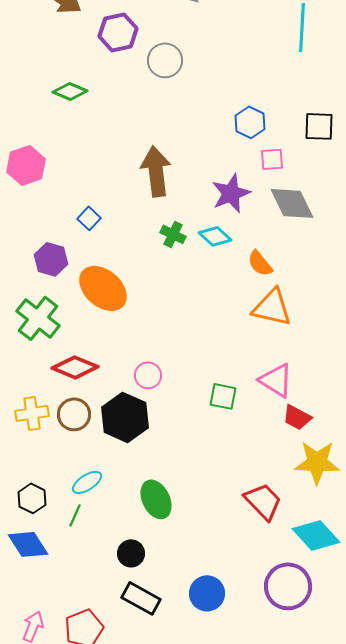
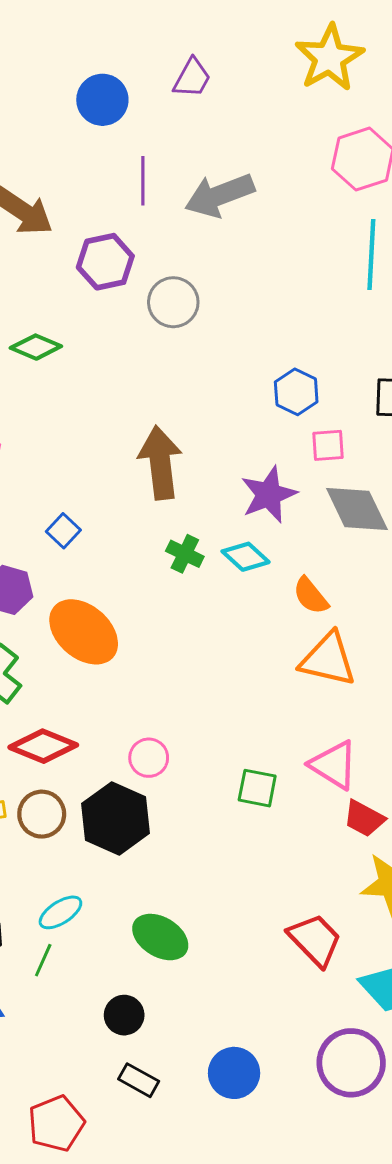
green ellipse: (156, 499) -> (160, 937), turned -33
black rectangle: (141, 598) -> (139, 1080), size x0.7

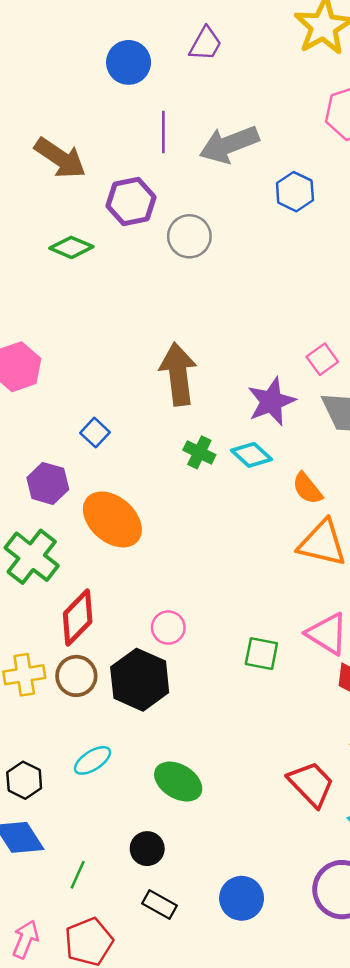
green diamond: (36, 347) -> (71, 247), moved
blue hexagon: (296, 392) -> (295, 192), moved
pink square: (328, 445) -> (322, 359), turned -32
red diamond: (43, 746) -> (78, 618), turned -68
green line: (43, 960) -> (78, 875), moved

